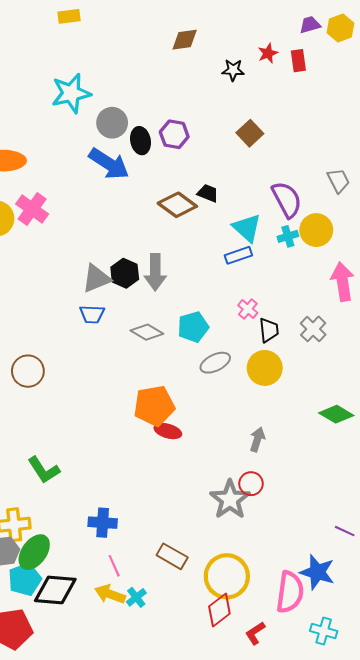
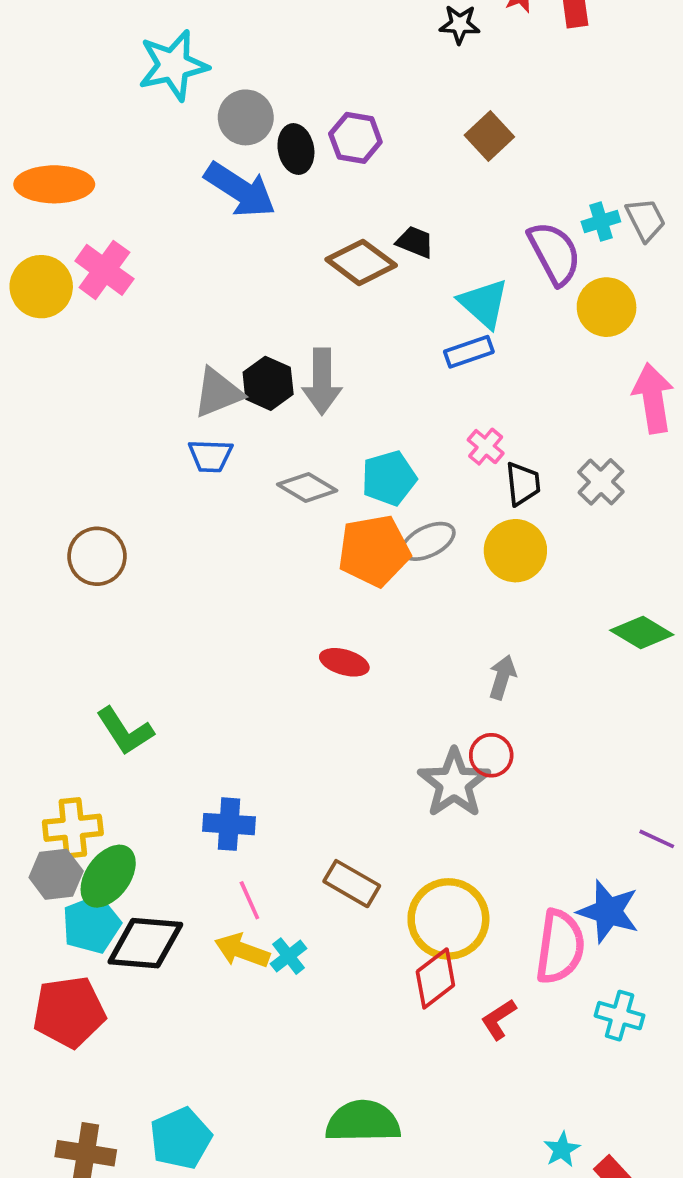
cyan cross: (288, 236) -> (601, 222), moved
orange pentagon: (154, 406) -> (374, 551), moved

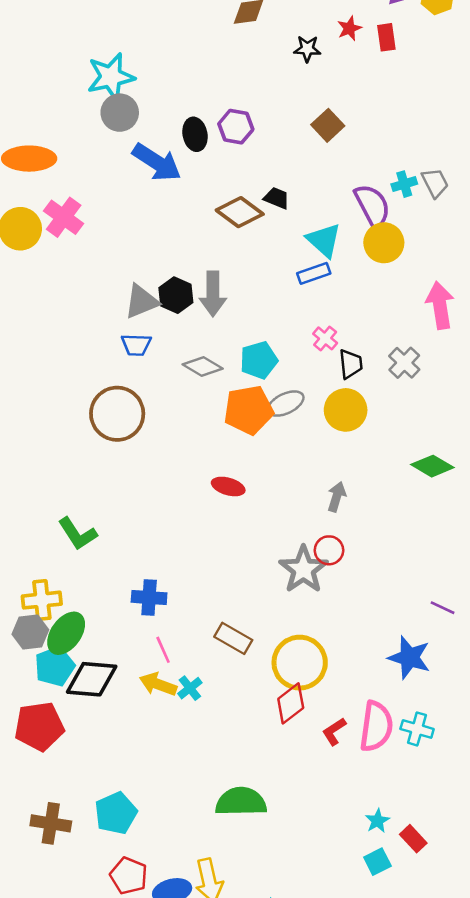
gray circle: (246, 117) -> (120, 113), moved
yellow circle: (607, 307) -> (384, 243), moved
brown circle: (97, 556) -> (117, 414), moved, size x1.4
pink semicircle: (560, 947) -> (376, 726), moved

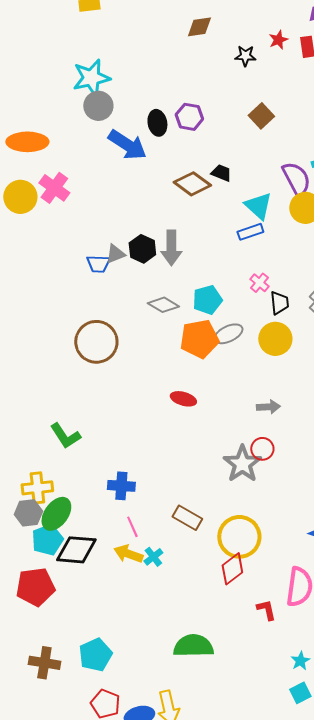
gray triangle: (141, 301) -> (115, 254), size x0.7
blue trapezoid: (136, 345) -> (98, 264), moved
gray arrow: (337, 497) -> (268, 407), turned 70
red L-shape: (334, 732) -> (266, 610), moved, turned 110

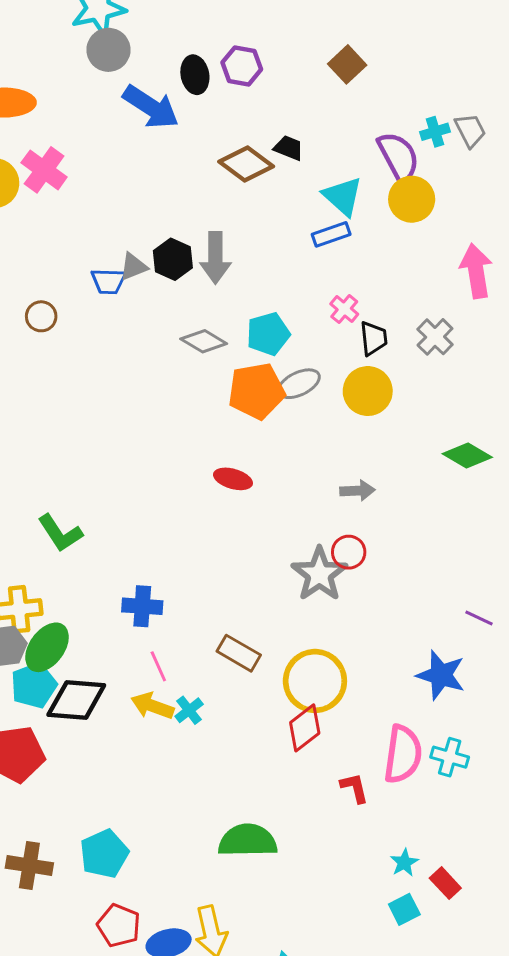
brown circle: (96, 342) -> (41, 316), moved, size x0.5

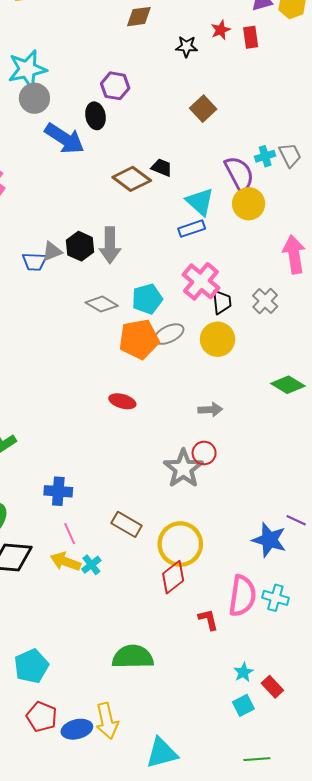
purple hexagon: (242, 66) -> (115, 86), moved
pink cross: (344, 309) -> (201, 281), size x1.8
purple line: (479, 618) -> (296, 520), moved

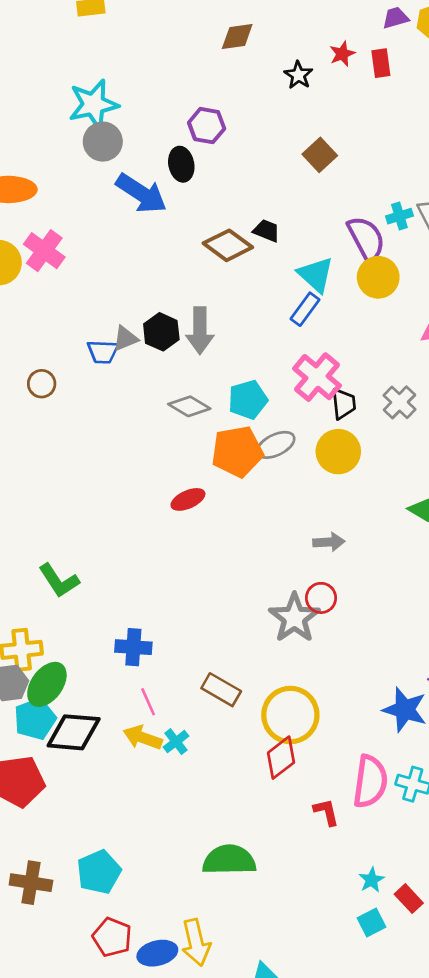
black star: (187, 47) -> (298, 75), turned 30
blue rectangle: (192, 229) -> (305, 309), turned -35
red ellipse: (122, 401) -> (188, 499), moved, turned -40

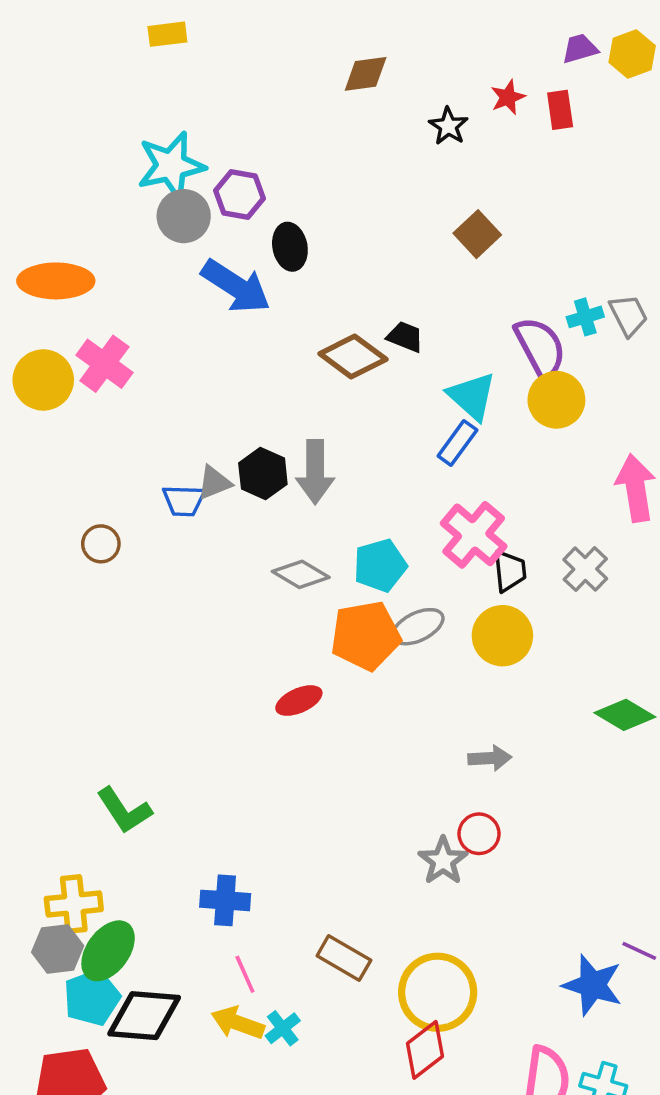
purple hexagon: (207, 126) -> (240, 194), moved
gray star: (294, 618) -> (443, 861), size x0.7

